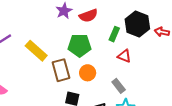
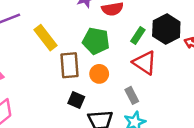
red triangle: (124, 56) -> (145, 63), size x1.5

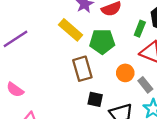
yellow rectangle: (45, 38) -> (71, 30), moved
orange circle: (99, 74) -> (125, 73), moved

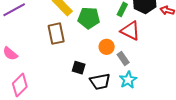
brown rectangle: (82, 69) -> (56, 34), moved

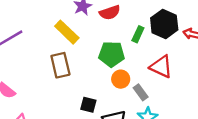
green pentagon: (89, 18) -> (112, 54), moved
red triangle: (130, 31) -> (161, 67), moved

